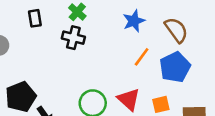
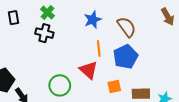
orange line: (142, 57) -> (99, 48), turned -42
red triangle: (129, 99) -> (89, 70), moved

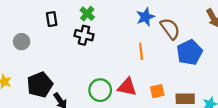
blue star: (93, 20) -> (145, 17), moved
blue pentagon: (126, 57) -> (190, 52), moved
red triangle: (89, 70) -> (127, 87), moved, turned -30

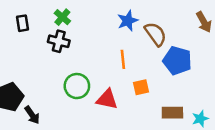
blue pentagon: (190, 52) -> (177, 61), turned -30
green circle: (100, 90) -> (77, 86), moved
orange square: (157, 91) -> (141, 87), moved

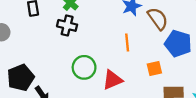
orange square: (141, 87) -> (154, 69), moved
red triangle: (107, 99) -> (112, 80), turned -35

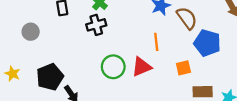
black cross: (67, 25) -> (96, 25), turned -30
red triangle: (112, 80) -> (142, 67), moved

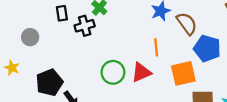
black cross: (96, 25) -> (85, 26), moved
orange square: (183, 68) -> (183, 73), size x1.6
yellow star: (12, 74) -> (12, 68), moved

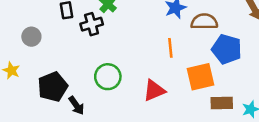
brown semicircle: (187, 24) -> (204, 22), turned -55
green circle: (113, 72) -> (108, 77), moved
red triangle: (141, 72) -> (154, 90), moved

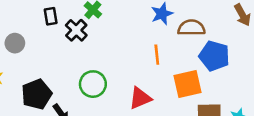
black cross: (92, 24) -> (76, 30), turned -30

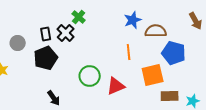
black rectangle: (51, 16) -> (46, 34), moved
green circle: (93, 84) -> (90, 76), moved
black pentagon: (37, 94) -> (46, 58), moved

